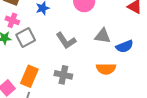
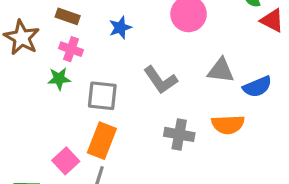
gray square: (26, 37) -> (102, 96), moved, turned 36
gray cross: (63, 75) -> (179, 134), moved

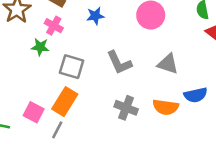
blue semicircle: (257, 87) -> (196, 95), moved
pink square: (66, 161) -> (34, 112), turned -30

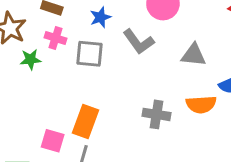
green star: (40, 47) -> (31, 59), moved
gray L-shape: (119, 63) -> (139, 42), moved
gray square: (72, 67) -> (90, 54), moved

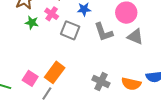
gray triangle: (194, 55) -> (135, 37), moved

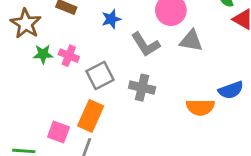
pink cross: (52, 14) -> (69, 56), moved
gray square: (70, 30) -> (100, 75), moved, turned -36
gray cross: (101, 82) -> (142, 88), moved

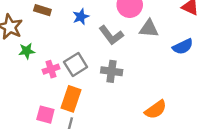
pink cross: (69, 56) -> (51, 69), moved, turned -35
blue semicircle: (231, 90) -> (183, 47), moved
orange semicircle: (200, 107) -> (156, 110), moved, turned -30

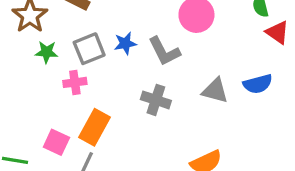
blue star: (81, 17) -> (125, 43), moved
gray triangle: (149, 29) -> (215, 91), moved
gray square: (76, 64) -> (89, 49), moved

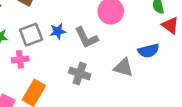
blue semicircle: (258, 84) -> (148, 51), moved

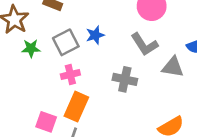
gray L-shape: (86, 38) -> (144, 44), moved
pink cross: (20, 59) -> (70, 74), moved

